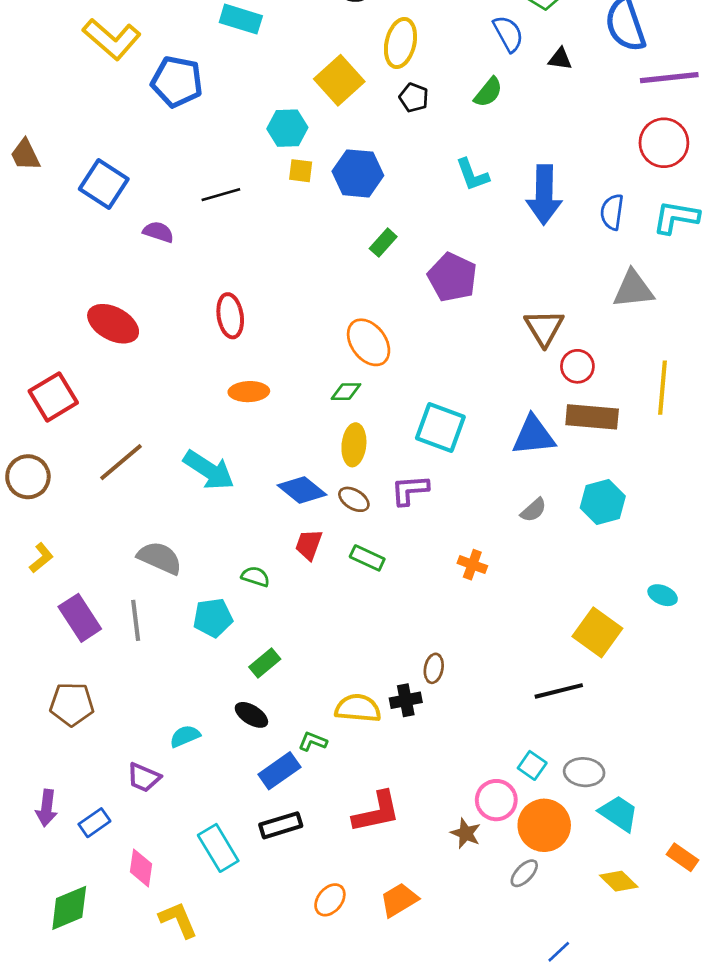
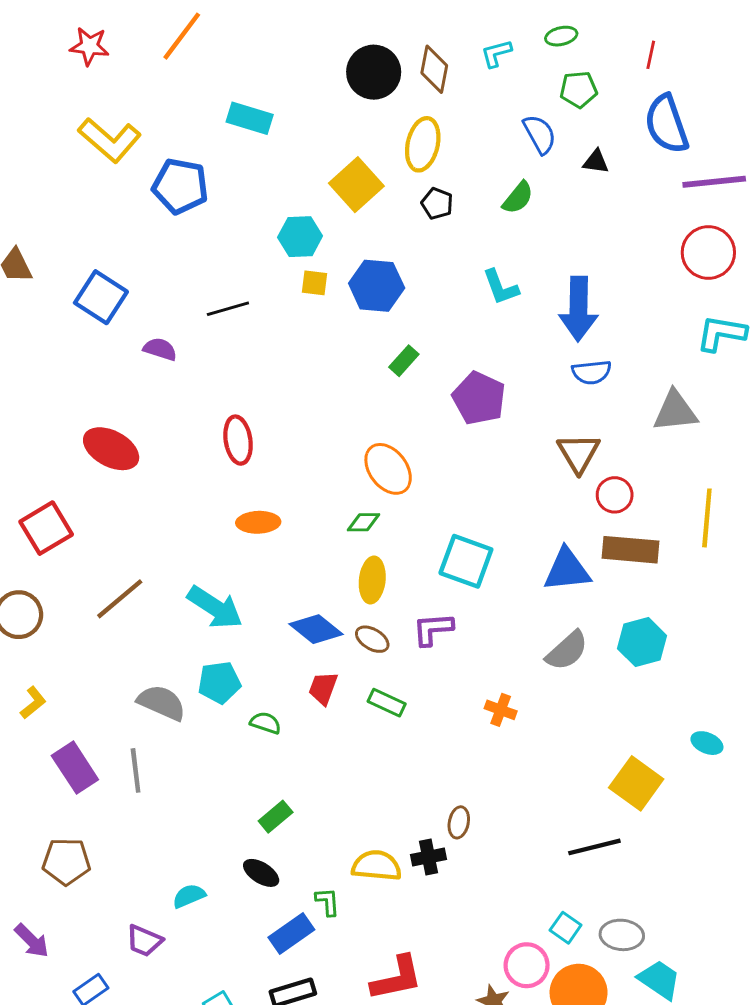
blue semicircle: (612, 212) -> (592, 372), moved, turned -104
gray semicircle: (534, 510) -> (567, 651), size x1.5
cyan pentagon: (213, 618) -> (219, 682), moved
green L-shape: (313, 742) -> (327, 902), turned 64
purple arrow: (47, 808) -> (32, 941), moved, turned -52

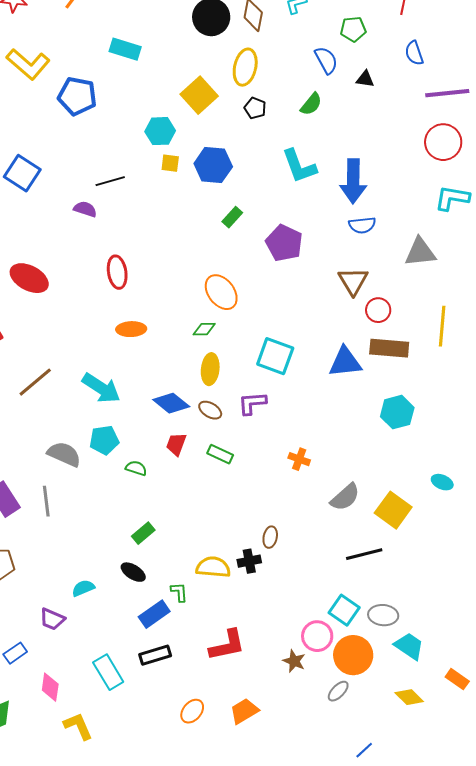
blue semicircle: (667, 124) -> (414, 53), size x0.6
cyan L-shape: (501, 287) -> (299, 166), size x1.4
purple semicircle: (160, 349) -> (85, 209), moved
gray semicircle: (567, 651) -> (345, 497), moved
cyan square: (566, 928) -> (344, 610), size x1.4

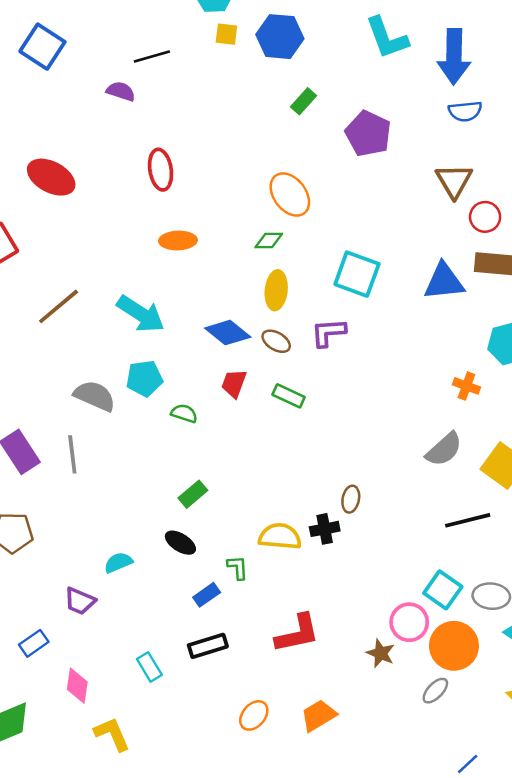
orange cross: (299, 459) -> (466, 386), moved
blue rectangle: (154, 614) -> (207, 595), size x0.7
cyan rectangle: (108, 672) -> (149, 667), size x0.7

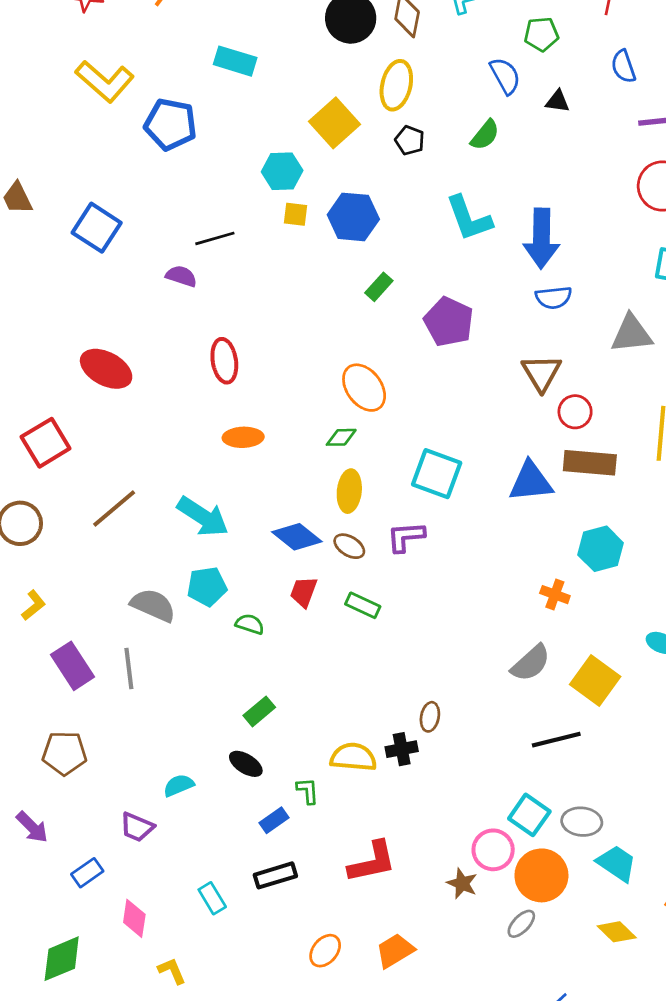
yellow L-shape: (112, 734) -> (172, 971), size x0.7

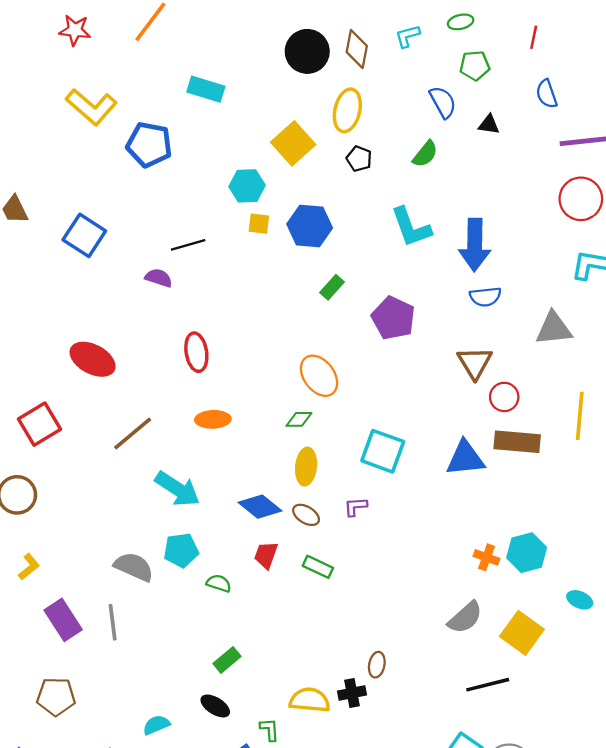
brown line: (114, 509) -> (133, 434), moved
purple L-shape: (406, 537) -> (356, 507), size x0.7
cyan hexagon: (601, 549) -> (527, 553), moved

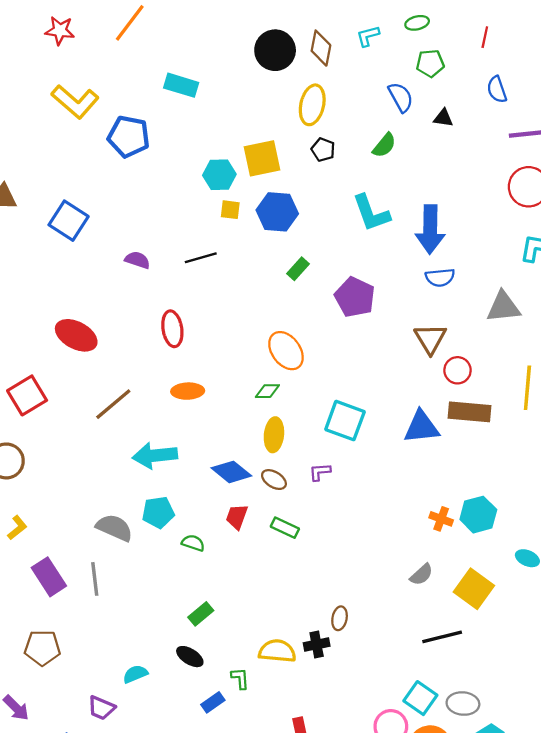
yellow square: (293, 143) -> (262, 158), moved, turned 30
black line: (188, 245) -> (201, 258), moved
cyan arrow: (177, 489) -> (155, 456), turned 141
gray semicircle: (465, 618) -> (421, 575), size x0.7

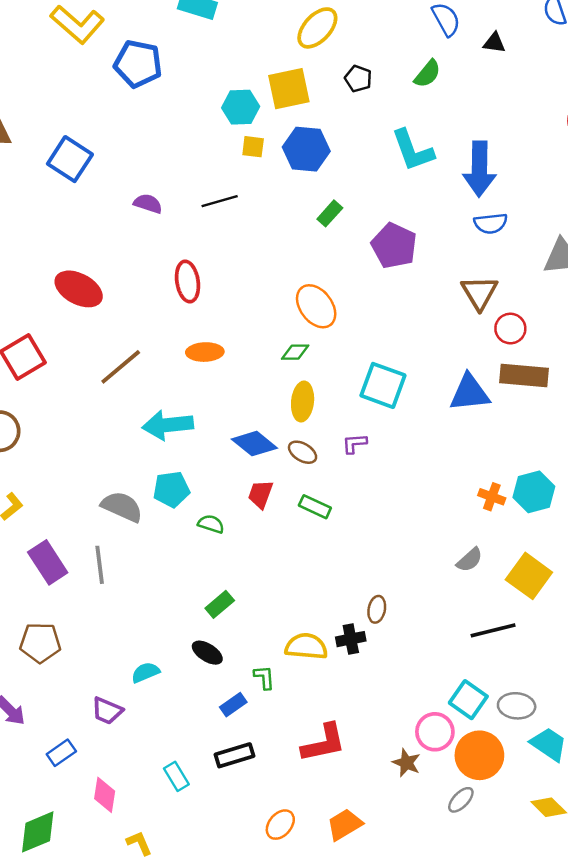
yellow ellipse: (312, 105) -> (317, 28), moved, turned 30

